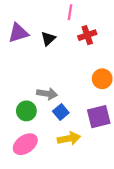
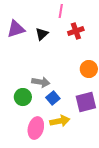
pink ellipse: (25, 144) -> (36, 128), moved, turned -40

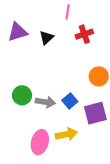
gray arrow: (41, 82) -> (45, 102), moved
green circle: (23, 97) -> (22, 95), moved
blue square: (53, 98) -> (70, 101), moved

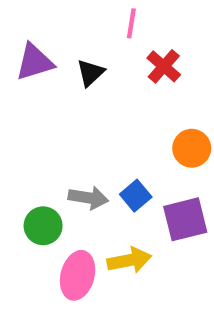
red cross: (84, 34) -> (164, 66), turned -30
green circle: (22, 95) -> (43, 226), moved

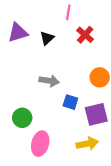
blue square: (136, 196) -> (70, 102), turned -32
gray arrow: (88, 198) -> (49, 81), moved
yellow arrow: (129, 260) -> (87, 144), moved

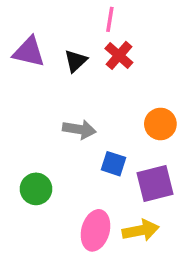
purple triangle: (18, 33) -> (29, 52), turned 30
red cross: (85, 35) -> (119, 55), moved
pink ellipse: (40, 144) -> (96, 230), moved

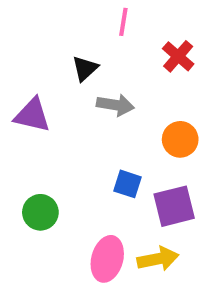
purple triangle: (29, 52) -> (32, 115), moved
red cross: (119, 55) -> (178, 56), moved
gray arrow: (79, 129) -> (115, 105), moved

